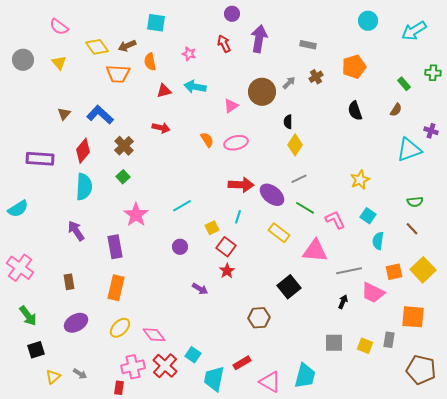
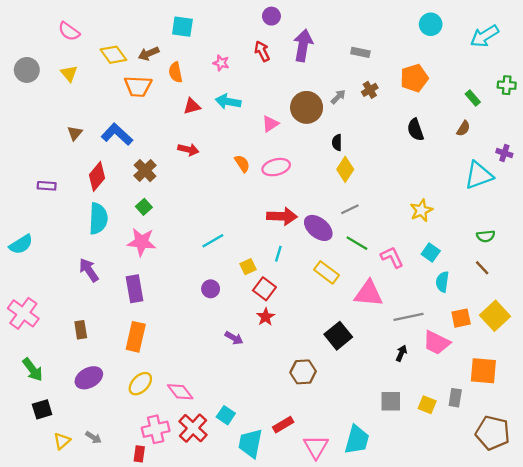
purple rectangle: (40, 159) -> (47, 186), size x0.6
pink star: (136, 215) -> (142, 242), moved, turned -30
pink triangle: (270, 382) -> (316, 447), turned 30

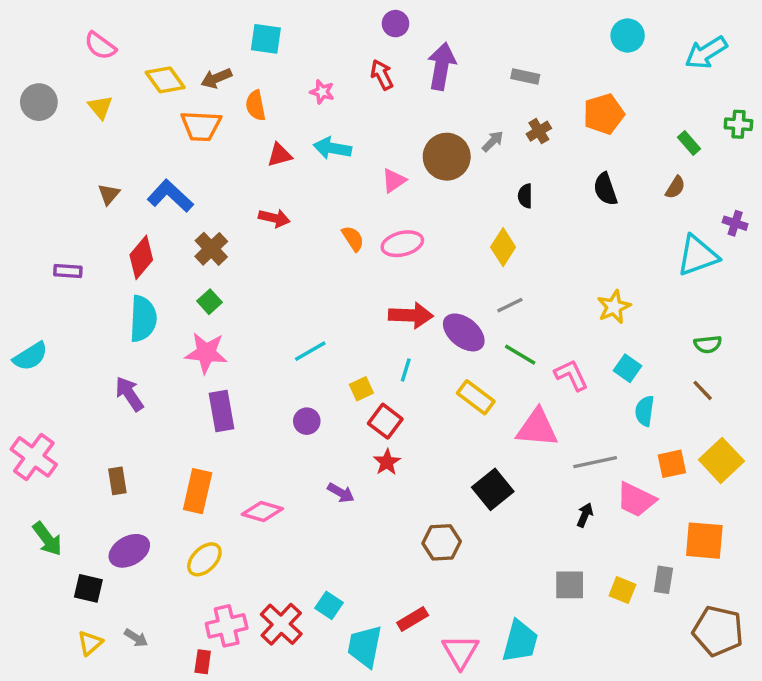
black semicircle: (337, 143) -> (525, 196), moved
purple rectangle: (135, 289) -> (221, 411), moved
pink diamond: (180, 392) -> (262, 512), moved, turned -36
black square: (42, 409) -> (88, 588), moved, turned 30

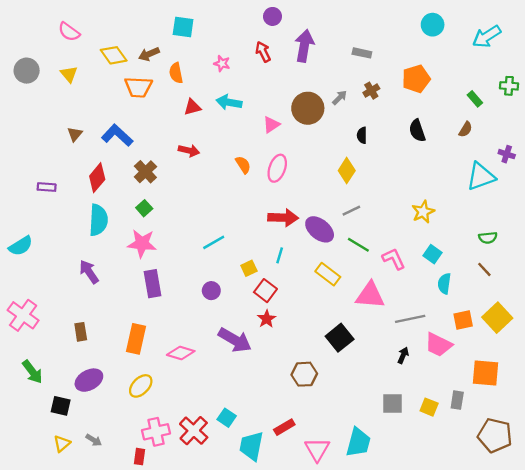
pink ellipse: (402, 244) -> (277, 168), turned -56
purple arrow: (341, 493) -> (235, 340), size x1.8

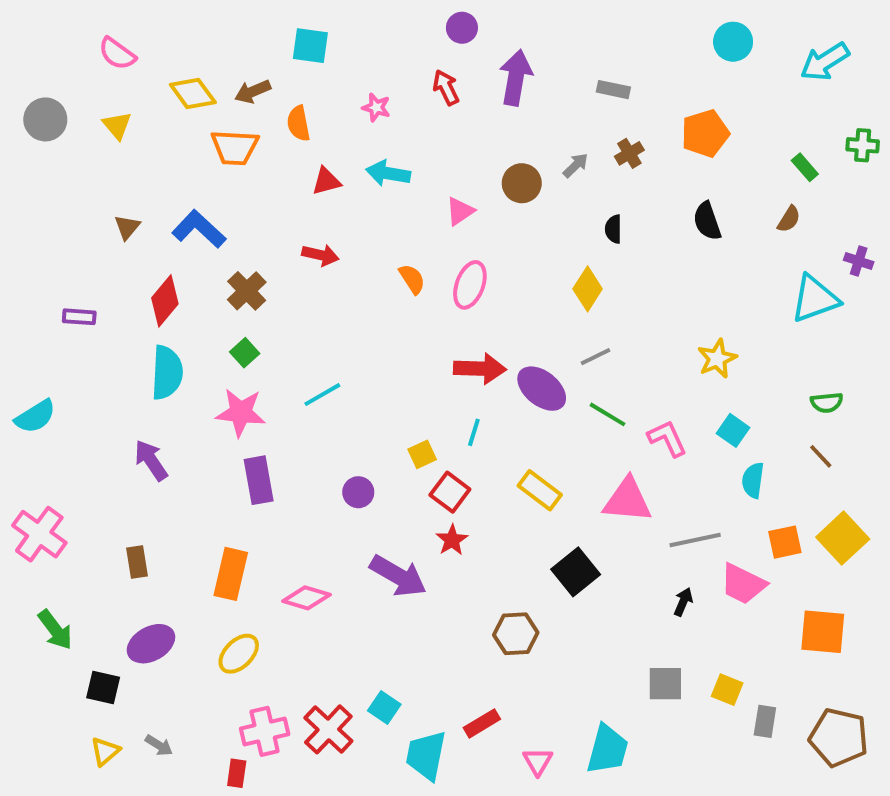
brown circle: (308, 108) -> (522, 183), size x0.7
cyan line: (214, 242) -> (322, 395), moved
yellow rectangle: (328, 274) -> (540, 490), moved
gray rectangle: (457, 400) -> (765, 721), moved
pink triangle: (317, 449) -> (538, 761), size x0.7

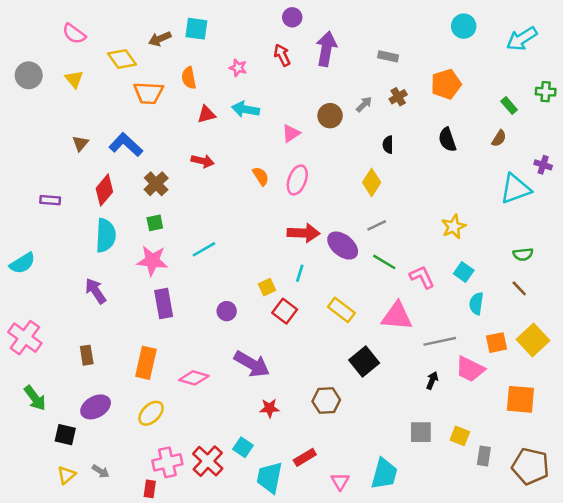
brown arrow: (253, 92) -> (160, 39), moved
green square: (245, 353) -> (155, 223), turned 30
red star: (452, 540) -> (270, 408), moved, turned 30

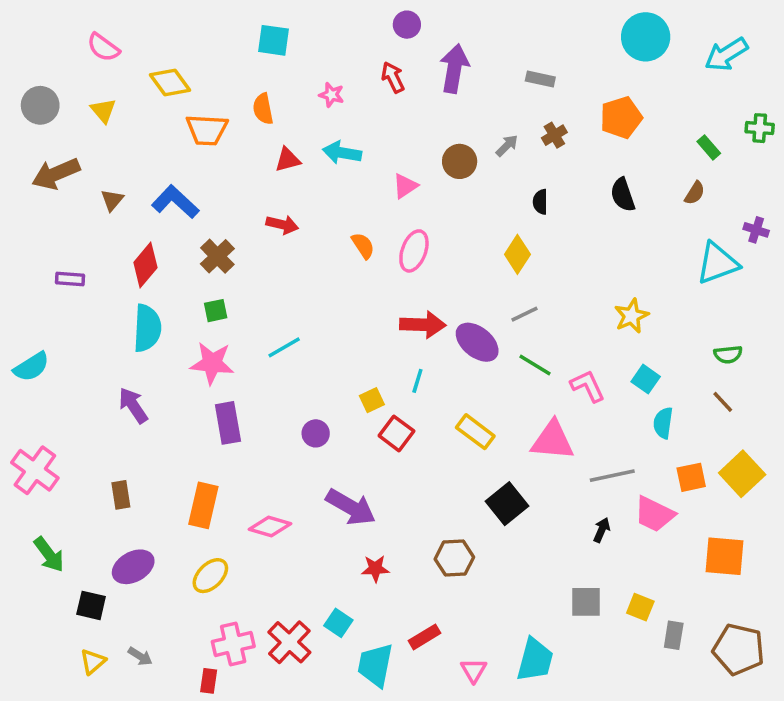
cyan circle: (464, 26) -> (646, 37), size x1.4
brown arrow: (160, 39) -> (56, 174), moved, size x1.5

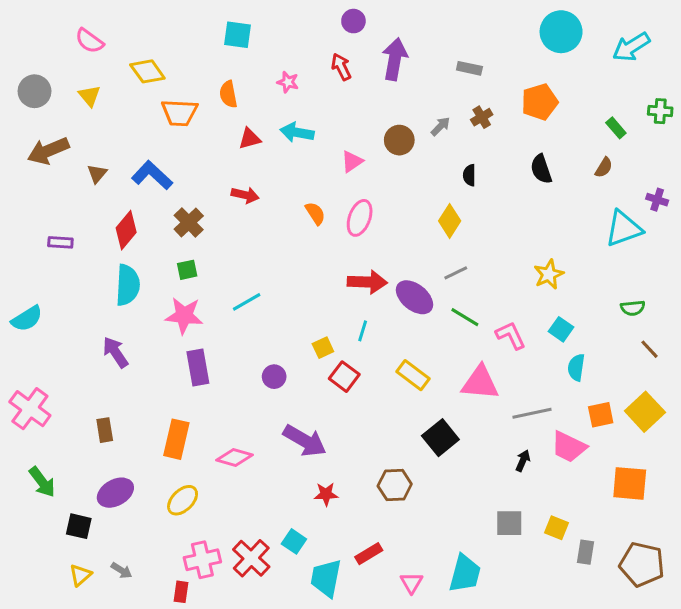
brown line: (723, 402) -> (650, 349), moved

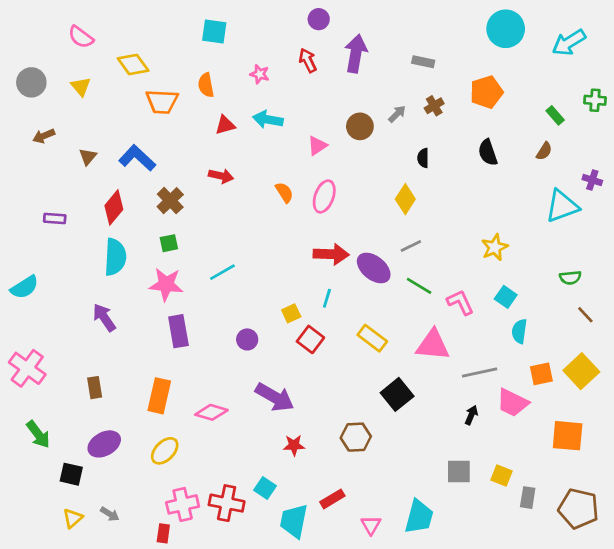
brown arrow: (48, 151) -> (44, 136), size x0.6
red cross: (251, 558) -> (227, 503), turned -32

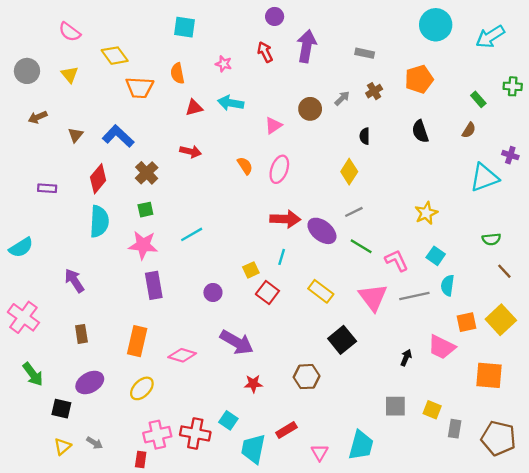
purple arrow: (104, 317) -> (74, 281), moved
pink triangle: (433, 345) -> (373, 297), turned 48
gray line: (480, 372) -> (414, 296), moved

